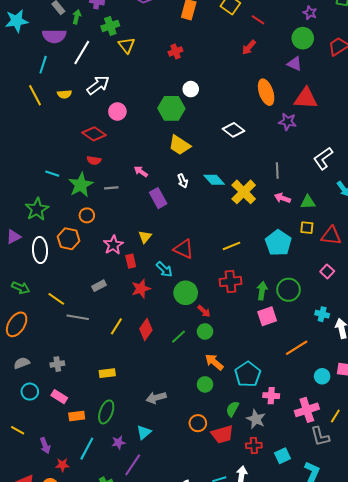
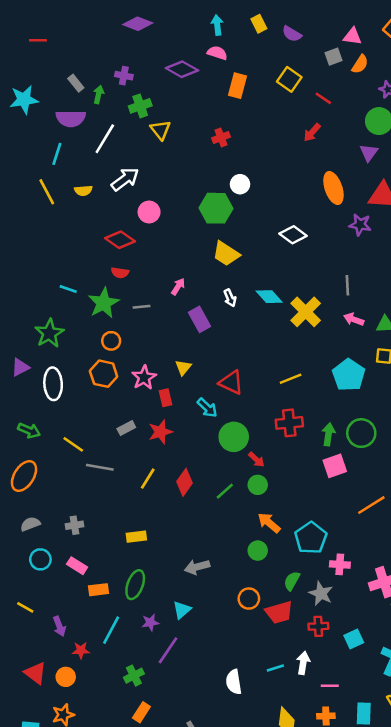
purple triangle: (295, 64) -> (369, 153), turned 42
pink arrow: (141, 172) -> (178, 287), turned 88
orange hexagon: (69, 239) -> (104, 374), moved
red star: (141, 289) -> (160, 432), moved

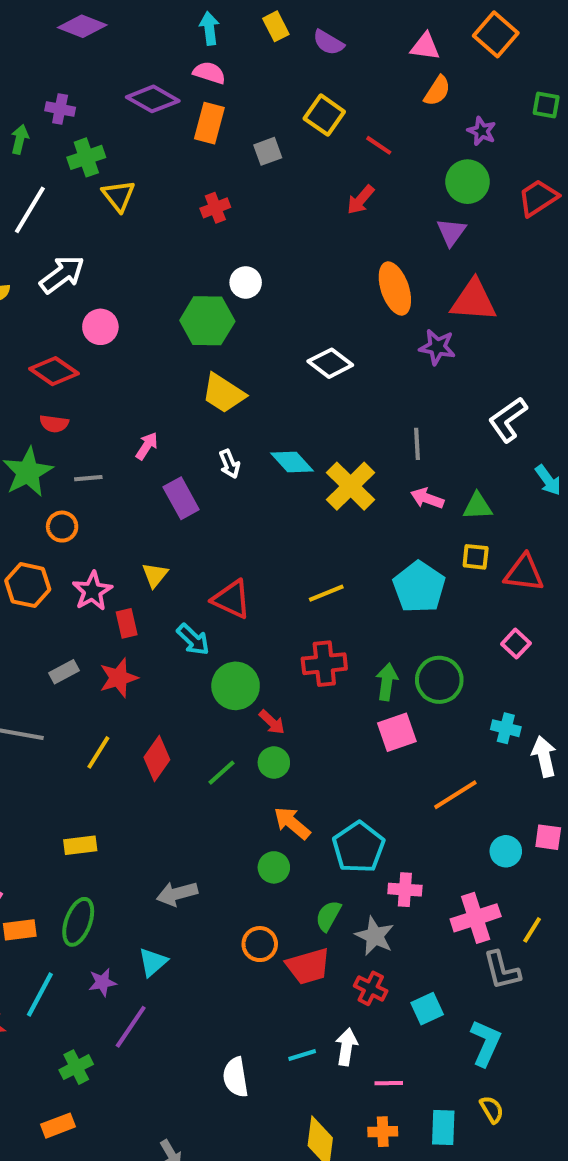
gray square: (333, 57) -> (268, 151), moved
orange rectangle: (237, 86) -> (209, 123), moved
orange circle: (111, 341) -> (62, 527), moved
red cross: (318, 626) -> (371, 988), turned 30
orange rectangle: (141, 712) -> (58, 1126), moved, turned 36

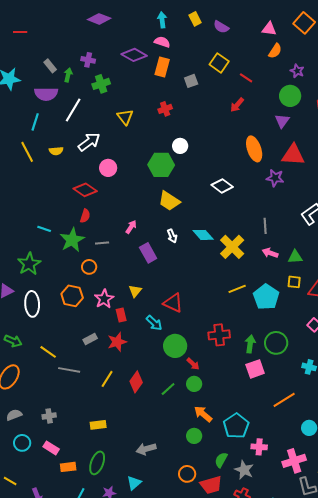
yellow triangle: (119, 196) -> (125, 117), moved
red semicircle: (54, 424) -> (85, 216), turned -80
yellow line: (326, 593) -> (237, 289), moved

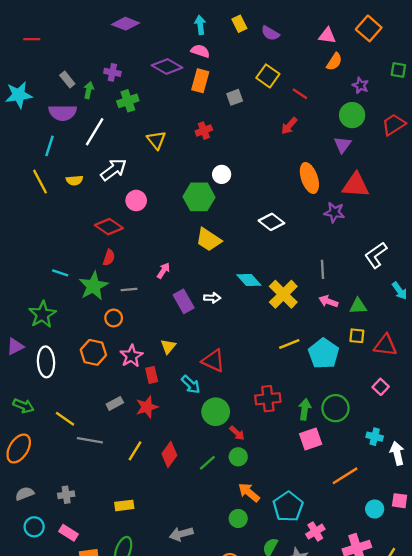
white arrow: (172, 236) -> (212, 298), moved, turned -64
pink cross: (259, 447) -> (315, 532), turned -35

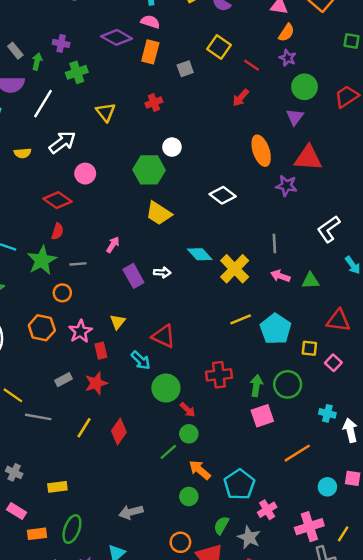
purple star: (360, 85) -> (288, 58), moved
yellow square: (357, 336) -> (309, 348), moved
green line: (207, 463) -> (168, 452), moved
gray cross: (66, 495) -> (14, 472), turned 35
yellow rectangle: (124, 505) -> (57, 487), moved

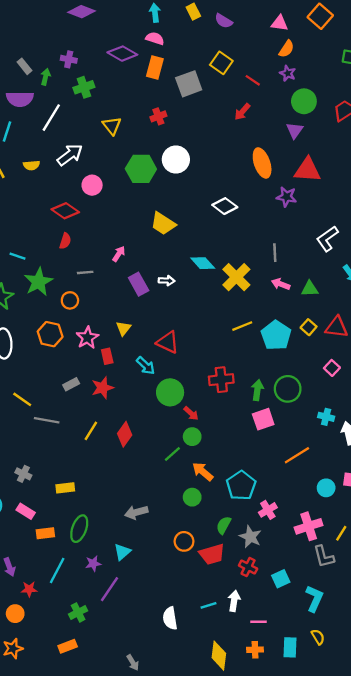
gray square: (185, 69) -> (189, 84), size x1.6
white circle: (172, 147) -> (176, 159), size x1.5
green hexagon: (149, 170) -> (141, 169), moved
green star: (42, 260) -> (38, 282), moved
yellow square: (309, 348) -> (309, 327), moved, turned 35

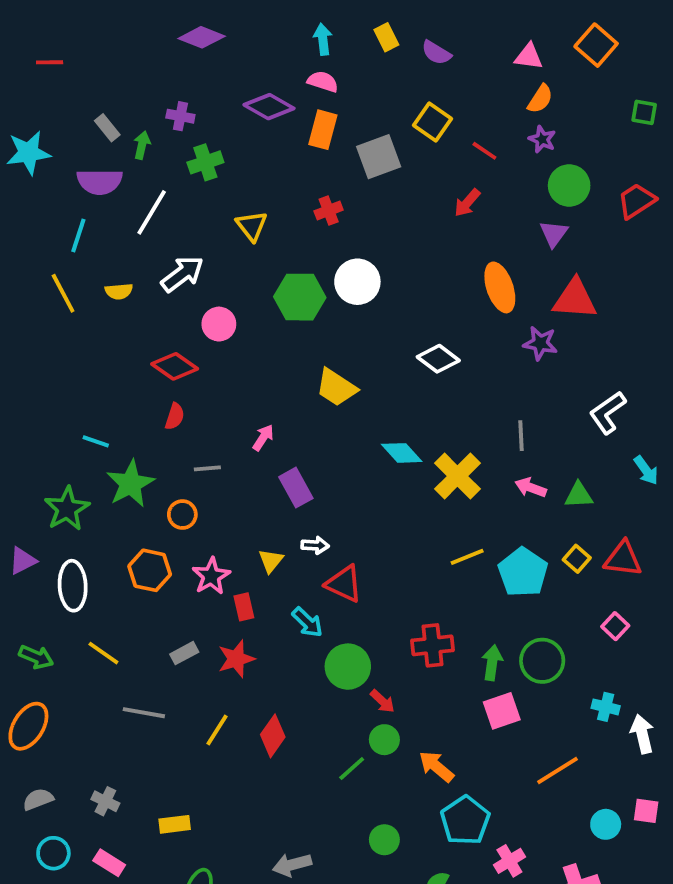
white arrow: (167, 281) -> (315, 545), moved
yellow line: (22, 399) -> (103, 653), moved
orange arrow: (203, 472) -> (436, 767), moved

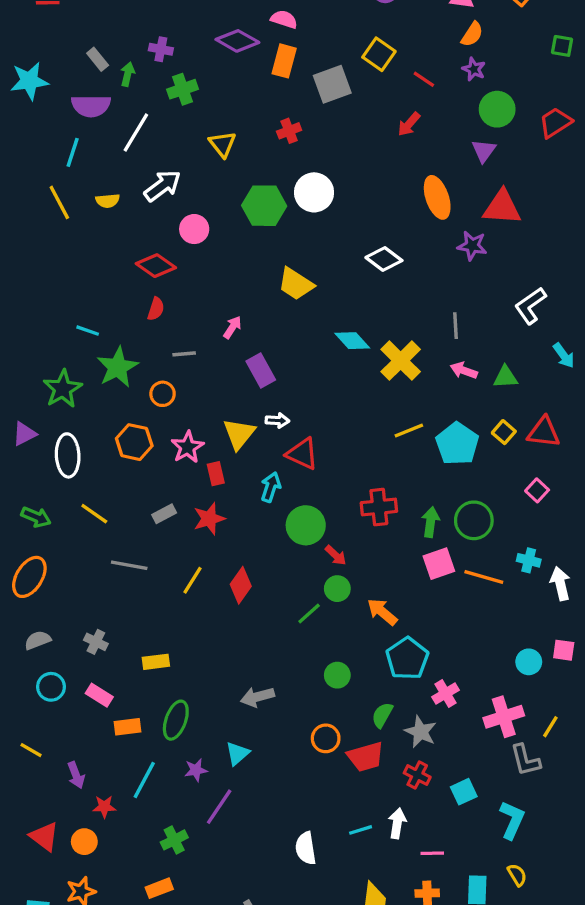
yellow triangle: (271, 561) -> (239, 434), size x1.5
cyan arrow: (307, 622) -> (271, 487), turned -116
orange line: (558, 770) -> (484, 577), moved, turned 48

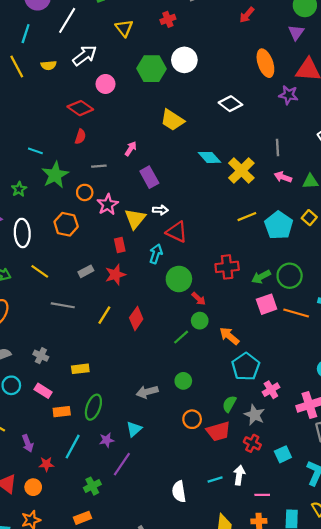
green star: (63, 389) -> (19, 189), size x0.6
pink star: (187, 447) -> (108, 204), moved
green arrow: (431, 522) -> (261, 277), turned -126
green circle: (337, 675) -> (183, 381), moved

